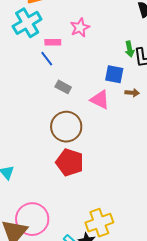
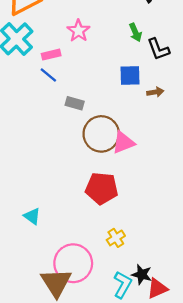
green arrow: (130, 49) -> (135, 32), moved
pink triangle: (100, 100) -> (123, 142), moved, turned -35
brown circle: (66, 127) -> (101, 134), moved
yellow cross: (99, 223) -> (116, 238), moved, size x0.6

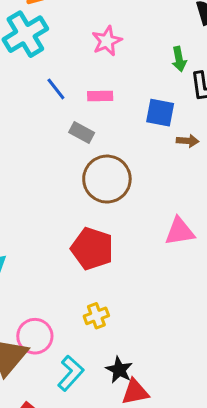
pink rectangle: (51, 55) -> (100, 96), moved
pink triangle: (123, 142) -> (180, 231), moved
pink circle: (73, 263) -> (35, 336), size x0.7
cyan L-shape: (123, 285) -> (71, 373), moved

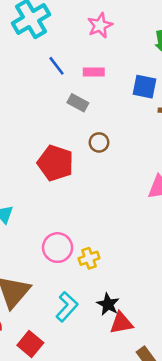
brown circle: (107, 179) -> (99, 142), size x0.5
red pentagon: (92, 249) -> (55, 163), moved
pink circle: (35, 336) -> (58, 248), moved

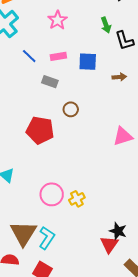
blue square: (145, 87) -> (88, 62), moved
black star: (108, 304) -> (118, 231), moved
cyan L-shape: (67, 307) -> (47, 238), moved
red triangle: (121, 323) -> (109, 244), turned -36

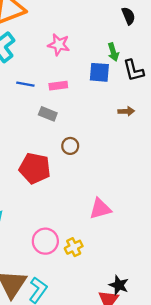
pink star: (57, 20) -> (59, 45), turned -30
blue line: (29, 56) -> (25, 84), turned -35
blue square: (88, 62) -> (99, 72), moved
pink triangle: (123, 136) -> (100, 209), moved

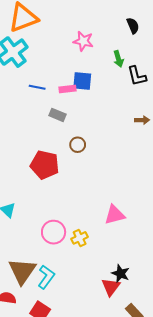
pink star: (59, 45) -> (83, 41), moved
blue square: (99, 72) -> (82, 81), moved
brown arrow: (126, 111) -> (142, 120), moved
pink triangle: (100, 209) -> (115, 215), moved

